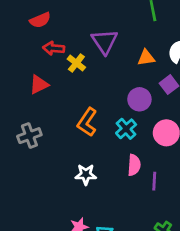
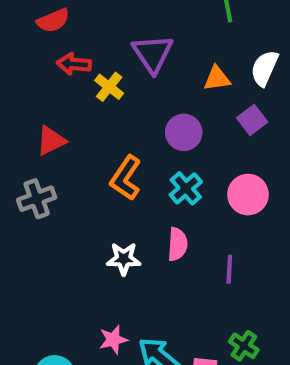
red triangle: (39, 85) -> (51, 141), moved
purple circle: (139, 99) -> (184, 132), moved
pink semicircle: (134, 165) -> (178, 244), moved

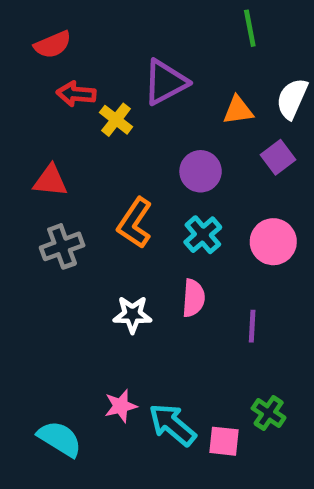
purple triangle: (153, 54) -> (165, 82), turned 36
red triangle: (51, 141) -> (50, 181), turned 32
gray cross: (37, 199) -> (62, 246), moved

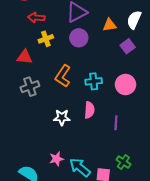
yellow cross: (116, 120) -> (46, 39), moved, turned 32
purple circle: (201, 171) -> (79, 38), moved
cyan cross: (203, 235) -> (94, 81), turned 35

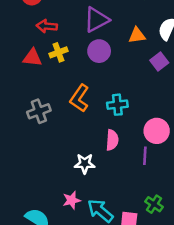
red triangle: (25, 57) -> (32, 58), moved
pink circle: (126, 85) -> (157, 131), moved
white star: (62, 117) -> (85, 164), moved

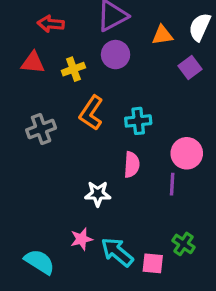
yellow cross: (58, 52) -> (73, 69), moved

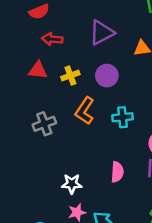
purple circle: (116, 55) -> (107, 76), moved
pink semicircle: (132, 165) -> (117, 172), moved
white star: (98, 194) -> (72, 184), moved

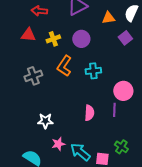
white star: (72, 184) -> (45, 121), moved

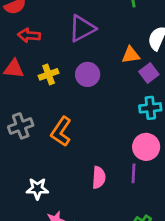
orange triangle: (108, 18) -> (131, 55), moved
orange L-shape: (64, 66) -> (61, 132), moved
cyan cross: (93, 71) -> (150, 108), moved

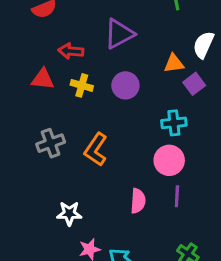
red arrow: (29, 35) -> (71, 51), moved
yellow cross: (49, 74) -> (82, 85), turned 36
cyan cross: (150, 108) -> (174, 123), moved
pink circle: (146, 147) -> (169, 160), moved

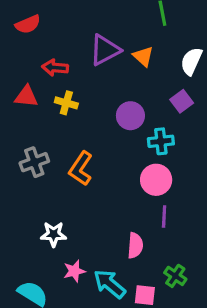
orange triangle: (174, 64) -> (143, 56), moved, turned 50
purple circle: (125, 85) -> (130, 116), moved
pink semicircle: (138, 201) -> (135, 245), moved

